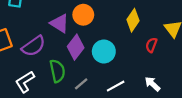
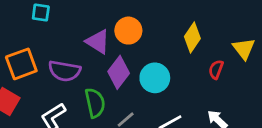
purple semicircle: (34, 46) -> (64, 71), turned 45

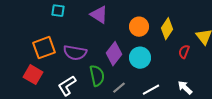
orange circle: (128, 31) -> (139, 27), moved
purple triangle: (98, 42) -> (99, 15), moved

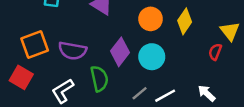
red semicircle: (184, 52) -> (215, 52), moved
gray line: (119, 88) -> (140, 93), moved

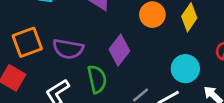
cyan circle: (152, 57) -> (185, 69), moved

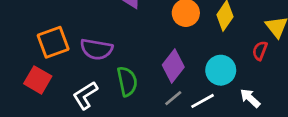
purple diamond: (119, 50) -> (173, 66), moved

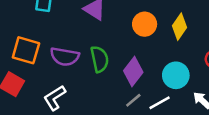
orange square: (53, 42) -> (26, 50), turned 36
green semicircle: (127, 81) -> (100, 59), moved

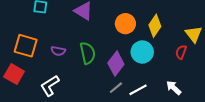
purple semicircle: (65, 57) -> (58, 51), size x0.6
cyan circle: (176, 75) -> (142, 52), moved

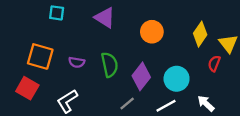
yellow diamond: (155, 26) -> (200, 34), moved
cyan circle: (142, 52) -> (177, 79), moved
gray line: (116, 88) -> (127, 103), moved

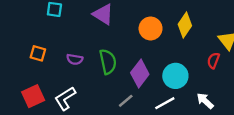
yellow diamond: (200, 34) -> (185, 25), moved
orange square: (40, 56) -> (38, 53), size x0.6
red square: (27, 88) -> (33, 96), moved, turned 35

